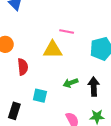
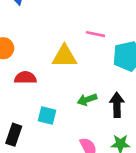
pink line: (67, 32) -> (95, 34), moved
red semicircle: (23, 67) -> (25, 78), turned -84

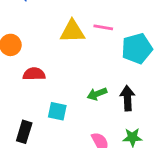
yellow triangle: (65, 56) -> (72, 31), moved

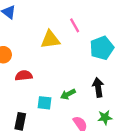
pink line: (103, 27) -> (75, 25), moved, turned 56
green arrow: (97, 94) -> (68, 94), moved

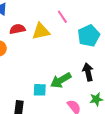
red semicircle: (24, 76) -> (17, 29), moved
green arrow: (68, 94) -> (61, 80), size x1.5

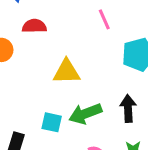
yellow triangle: (41, 31) -> (67, 72), moved

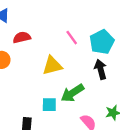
pink line: (104, 19) -> (72, 38), moved
black arrow: (128, 108) -> (101, 69), moved

